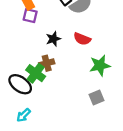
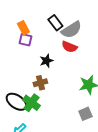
red semicircle: (82, 39) -> (69, 47), moved
green cross: (36, 73) -> (31, 103), moved

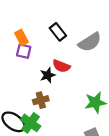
gray semicircle: (71, 30) -> (90, 42), moved
red semicircle: (69, 47) -> (61, 66), moved

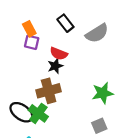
red semicircle: (61, 66) -> (59, 54), moved
brown cross: (41, 100) -> (49, 91), size x1.5

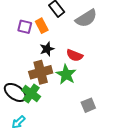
orange rectangle: (29, 29) -> (42, 26), moved
red semicircle: (59, 54) -> (75, 55), moved
green star: (103, 93) -> (66, 74), moved, turned -30

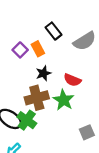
purple square: (25, 27) -> (20, 50), turned 32

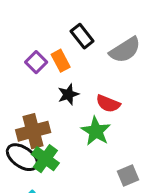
brown cross: (37, 98) -> (33, 131), moved

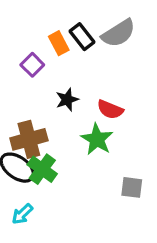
gray semicircle: (125, 50) -> (118, 33), moved
orange rectangle: (61, 61) -> (59, 43), moved
gray square: (128, 176) -> (132, 187), turned 30

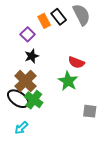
gray semicircle: (118, 33) -> (81, 15), turned -85
black star: (67, 100) -> (32, 56), moved
brown cross: (29, 139) -> (25, 81), turned -30

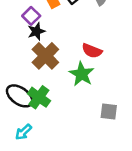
black star: (32, 56) -> (36, 31), moved
brown cross: (25, 81) -> (45, 56), moved

